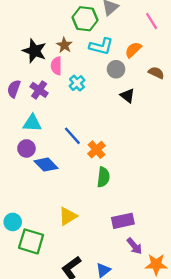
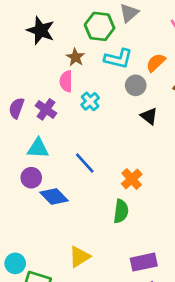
black star: (35, 51) -> (41, 30), moved
orange cross: (96, 150) -> (132, 179), moved

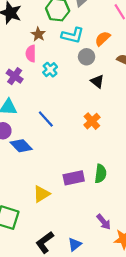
orange cross: (132, 179) -> (92, 121), moved
green semicircle: (121, 211) -> (100, 174), moved
purple rectangle: (144, 262) -> (74, 178), moved

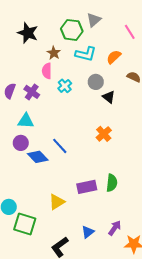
gray circle: (87, 57) -> (96, 82), moved
blue line: (46, 119) -> (60, 146), moved
purple arrow: (104, 222) -> (115, 228), turned -105
blue triangle: (75, 244) -> (88, 232), moved

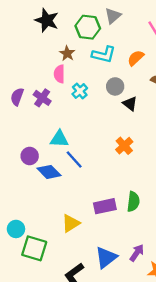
black star: (28, 33) -> (47, 20), moved
cyan triangle: (26, 121) -> (59, 139), moved
blue triangle: (88, 232) -> (106, 257), size x1.5

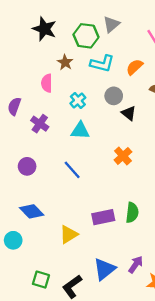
pink semicircle: (59, 74) -> (47, 83), moved
purple cross: (42, 98) -> (40, 124), moved
cyan triangle: (59, 139) -> (80, 131), moved
blue diamond: (49, 172) -> (32, 211), moved
green square: (34, 248) -> (41, 280), moved, size x0.7

